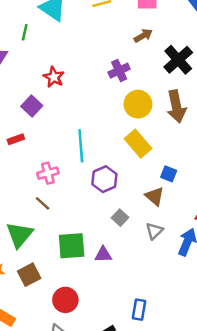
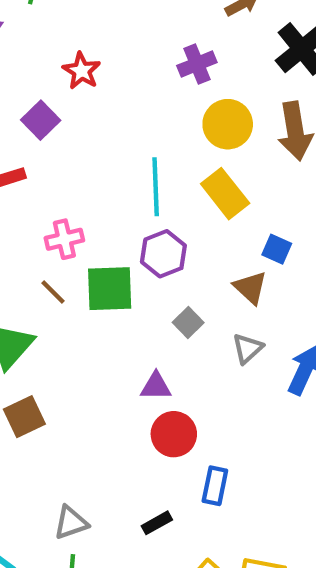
cyan line: (81, 146) -> (156, 187), moved
green square: (72, 246) -> (110, 289), moved
red circle: (65, 300) -> (174, 434), moved

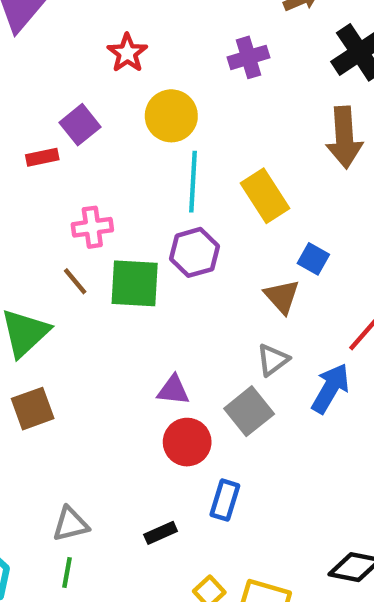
purple square: (41, 120) -> (80, 125), moved
yellow circle: (228, 124) -> (171, 116), moved
gray square: (188, 323) -> (249, 411), moved, size x1.5

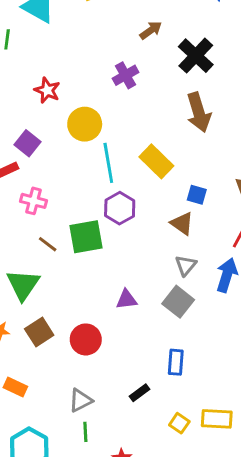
pink cross: (92, 227) -> (34, 201), moved, turned 35
red circle: (187, 442) -> (86, 339), moved

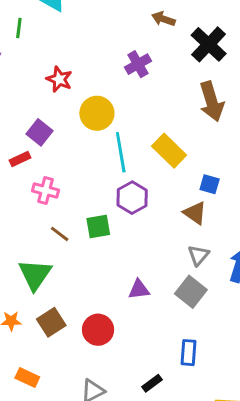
brown arrow: (151, 30) -> (163, 19), turned -125
green square: (86, 237) -> (98, 227), size x0.7

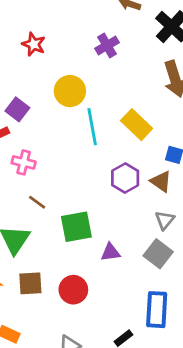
red star: (59, 79) -> (34, 44), moved
purple hexagon: (132, 198) -> (125, 178), moved
green square: (98, 227) -> (76, 227), moved, size x1.4
brown square: (51, 322) -> (30, 283), turned 30
blue rectangle: (189, 353) -> (157, 310), size x1.5

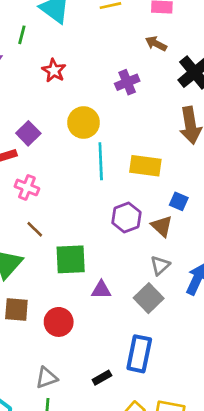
yellow rectangle: (137, 125) -> (145, 166), turned -44

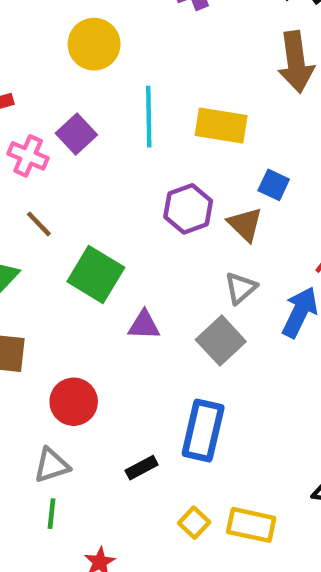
yellow circle: (84, 123) -> (94, 44), moved
purple square: (28, 133) -> (76, 134), moved
green square: (71, 259) -> (96, 274), turned 32
red circle: (59, 322) -> (74, 402), moved

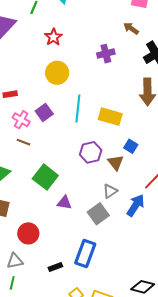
brown line: (39, 224) -> (23, 142), moved, turned -32

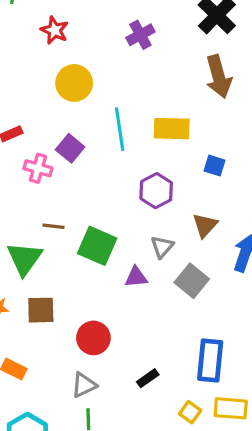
brown line: (23, 142) -> (53, 226), moved
brown triangle: (116, 163) -> (205, 225), moved, turned 36
gray triangle: (110, 191) -> (162, 247), moved
blue rectangle: (85, 254) -> (210, 360), moved

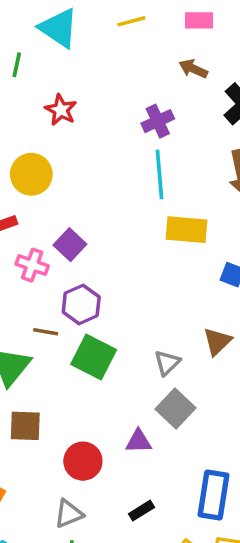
yellow circle: (74, 83) -> (31, 174), moved
cyan line: (120, 129) -> (160, 174), moved
purple hexagon: (156, 191) -> (81, 304), moved
purple triangle: (136, 277) -> (139, 441), moved
gray square: (192, 281) -> (176, 408), moved

